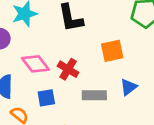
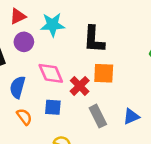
orange square: (112, 51) -> (104, 73), moved
gray rectangle: (94, 95) -> (98, 116), turned 50

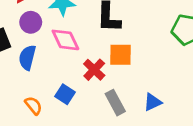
pink diamond: (51, 73) -> (65, 40), moved
blue semicircle: (18, 87) -> (27, 58), moved
blue square: (53, 107) -> (65, 94), turned 30

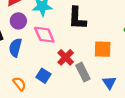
orange square: (121, 55) -> (103, 49), moved
blue triangle: (153, 102) -> (109, 83), turned -40
gray rectangle: (115, 103) -> (83, 72), moved

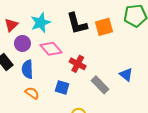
orange square: (103, 49) -> (104, 27), moved
gray rectangle: (83, 72) -> (100, 85), moved
orange semicircle: (19, 84) -> (32, 93), moved

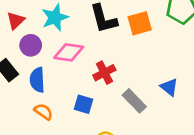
pink diamond: (51, 49) -> (69, 52), turned -40
red cross: (78, 64) -> (104, 73), turned 35

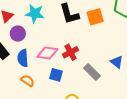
cyan star: (55, 17) -> (35, 14), turned 30
pink diamond: (69, 52) -> (47, 53), moved

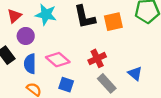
red cross: (71, 52) -> (97, 58), moved
pink diamond: (47, 53) -> (58, 60), turned 30

